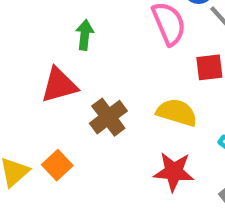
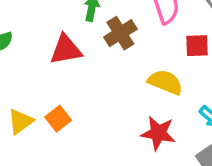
brown cross: (108, 117) -> (120, 33), moved

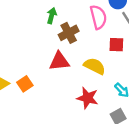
red triangle: (66, 50) -> (59, 61), moved

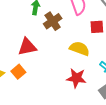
red triangle: (59, 61) -> (27, 47), moved

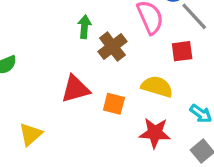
orange square: (18, 72) -> (114, 104), moved, turned -32

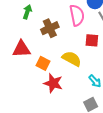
green arrow: (84, 27) -> (27, 12), moved
red star: (155, 133) -> (53, 83), moved

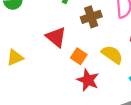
red triangle: (21, 49) -> (56, 37), turned 36

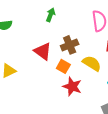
brown cross: (91, 17) -> (70, 45), moved

